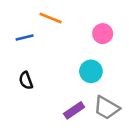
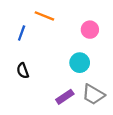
blue line: (25, 38) -> (22, 33), turned -56

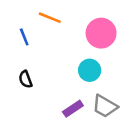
pink circle: (90, 30) -> (101, 33), size x1.5
blue line: (22, 33) -> (24, 37), turned -42

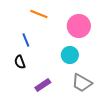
blue line: (24, 37) -> (26, 40), moved
purple rectangle: (73, 109) -> (43, 85), moved

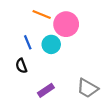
pink circle: (79, 26) -> (66, 24), moved
cyan circle: (70, 55) -> (51, 44), moved

